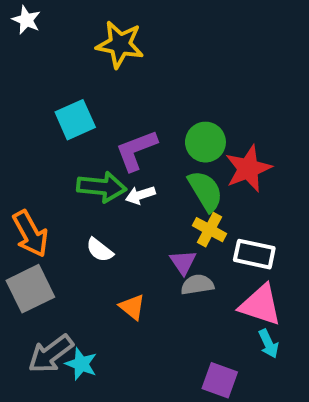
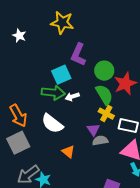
white star: (26, 20) -> (19, 36), moved
cyan square: (75, 120) -> (61, 75), moved
purple L-shape: (136, 150) -> (78, 55), moved, turned -45
white semicircle: (100, 250) -> (52, 124), size x1.6

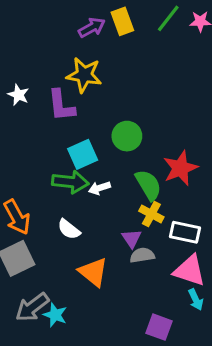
purple L-shape: (78, 55) -> (61, 105), moved, turned -30
green circle: (104, 71) -> (127, 136), moved
white semicircle: (52, 124) -> (69, 229), size x0.7
orange triangle: (68, 152) -> (93, 272), size x1.5

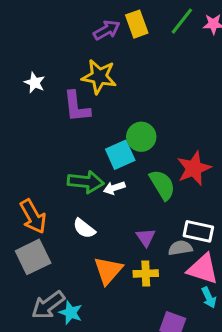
white star: (18, 95) -> (35, 83), moved
cyan square: (83, 154) -> (120, 155), moved
yellow cross: (151, 214) -> (146, 273), moved, turned -30
gray semicircle: (142, 255) -> (180, 248), moved
orange triangle: (93, 272) -> (108, 270), turned 32

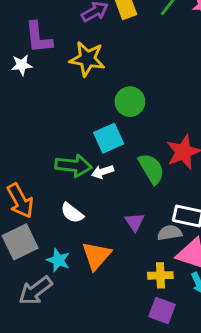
white star: (35, 83) -> (22, 65), turned -30
purple L-shape: (77, 107) -> (38, 38), moved
green circle: (141, 137) -> (130, 102), moved
yellow cross: (146, 273) -> (160, 275), moved
cyan star: (71, 313) -> (58, 260), moved

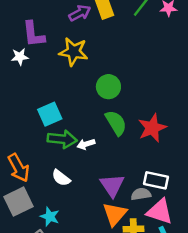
cyan square: (109, 138) -> (50, 114), moved
green semicircle: (151, 169) -> (116, 123), moved
purple triangle: (135, 222) -> (112, 185), size x1.5
orange triangle: (96, 256) -> (115, 214), moved

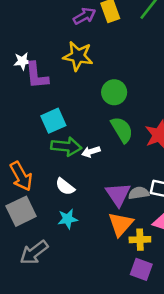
purple L-shape: (34, 34) -> (37, 75), moved
gray semicircle: (141, 194) -> (139, 193), moved
cyan star: (50, 217) -> (68, 219), moved, turned -30

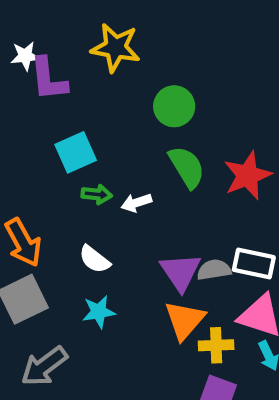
green arrow: (66, 147) -> (97, 194), size x0.6

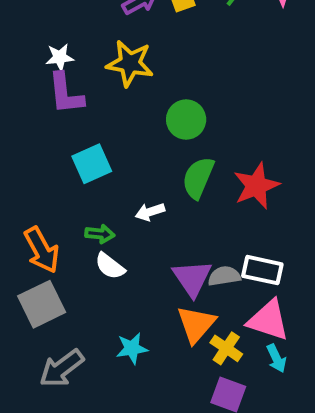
white star: (25, 56) -> (60, 57), moved
green semicircle: (187, 167) -> (198, 178), turned -126
green arrow: (97, 194) -> (100, 234), moved
cyan star: (99, 312) -> (132, 348), moved
yellow cross: (216, 345) -> (226, 348), turned 36

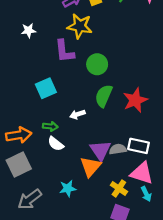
yellow star: (130, 63) -> (80, 26), moved
purple L-shape: (66, 93) -> (64, 51), moved
orange arrow: (42, 250) -> (19, 135), turned -70
orange triangle: (196, 324) -> (91, 167), moved

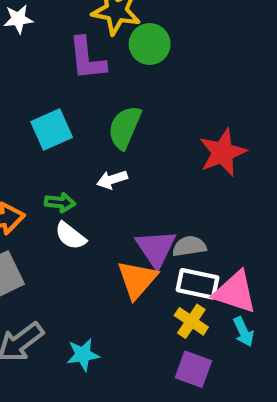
green circle: (97, 64) -> (150, 44), moved
green semicircle: (104, 96) -> (125, 127), moved
white rectangle: (139, 146) -> (198, 284), moved
cyan star: (68, 188) -> (83, 355), moved

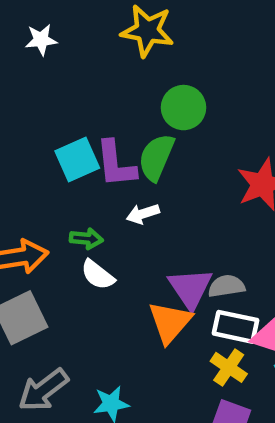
green circle: (150, 44) -> (183, 108), moved
purple L-shape: (87, 59) -> (116, 164), moved

